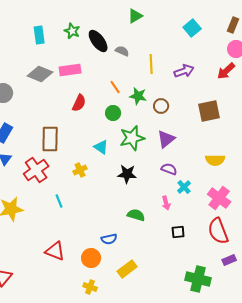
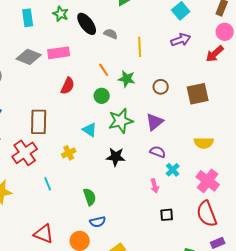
purple arrow: (184, 71) -> (181, 40), moved
brown circle: (161, 106) -> (161, 87), moved
green semicircle: (136, 215) -> (90, 197), moved, turned 54

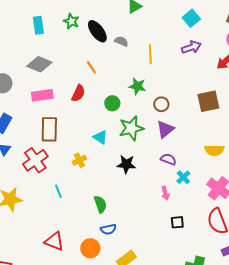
pink rectangle: (59, 53) -> (42, 95), moved
orange line: (104, 70) -> (91, 67), moved
brown circle: (161, 87) -> (161, 104), moved

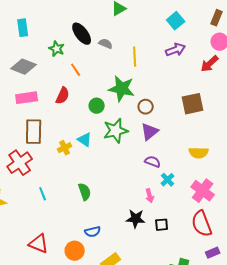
green star: (71, 21) -> (57, 49), moved
green star: (137, 86) -> (122, 89), size x1.5
yellow cross: (79, 160) -> (65, 148), moved
black star: (126, 164) -> (136, 219), moved
green semicircle: (100, 204) -> (85, 192), moved

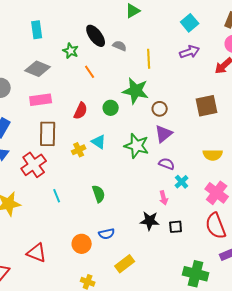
red semicircle: (63, 96) -> (81, 111), moved
green star: (116, 131) -> (137, 146), moved, turned 30
red triangle: (39, 244) -> (37, 253), moved
orange circle: (75, 251) -> (82, 244), moved

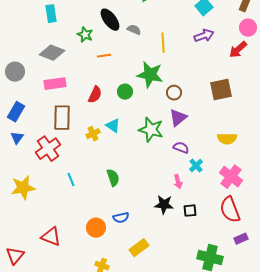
orange line: (90, 72) -> (104, 56), turned -64

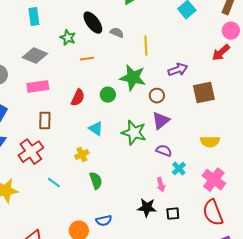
purple arrow: (204, 36) -> (178, 70), moved
brown rectangle: (62, 118) -> (45, 121), size x0.7
yellow cross: (93, 134) -> (82, 155), moved
cyan line: (71, 180) -> (54, 183), turned -32

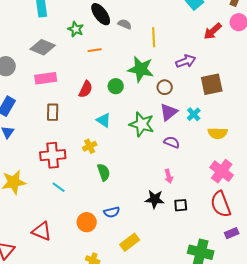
red arrow: (221, 53) -> (213, 31), moved
red cross: (31, 152) -> (53, 155), moved, turned 30
cyan cross: (179, 169) -> (194, 114), moved
cyan line: (54, 183) -> (59, 187), moved

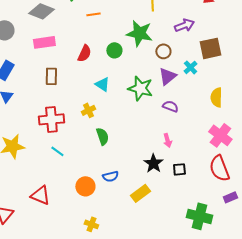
cyan cross: (194, 114) -> (190, 67), moved
yellow semicircle: (218, 133) -> (216, 97), turned 90
black star: (155, 199) -> (153, 163), turned 30
yellow rectangle: (130, 242) -> (140, 193), moved

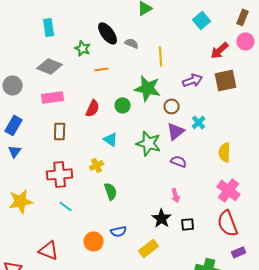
brown square: (210, 48) -> (226, 80), moved

